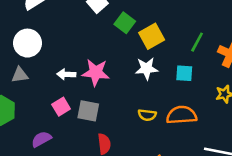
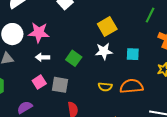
green square: (125, 23) -> (74, 58), moved
green line: (197, 42) -> (150, 15), moved
pink star: (96, 72) -> (39, 33), moved

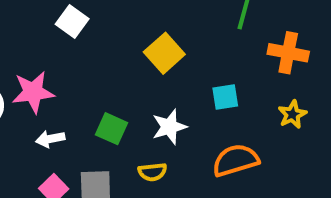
white star: (104, 51) -> (169, 127), moved
yellow semicircle: (105, 87) -> (152, 172), moved

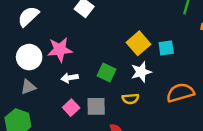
yellow square: (164, 53) -> (138, 43), moved
cyan square: (225, 97) -> (166, 48), moved

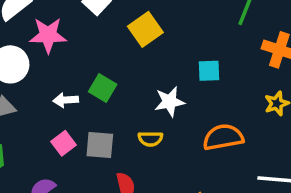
yellow square: (138, 43) -> (145, 29), moved
pink star: (60, 50) -> (48, 35), moved
green square: (106, 72) -> (103, 88), moved

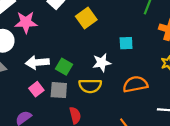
green square: (103, 88) -> (64, 67), moved
white arrow: (66, 100) -> (37, 62), size x1.5
yellow semicircle: (150, 139) -> (90, 86), size x1.5

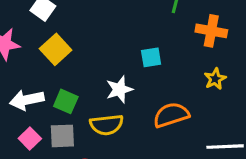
yellow square: (86, 18) -> (56, 49), moved

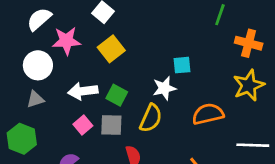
cyan square: (151, 57) -> (182, 65), moved
yellow star: (215, 79) -> (249, 85), size x1.6
yellow semicircle: (107, 125) -> (151, 118), turned -64

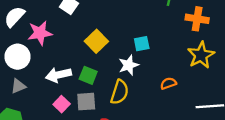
yellow square: (111, 49) -> (96, 41), moved
orange semicircle: (208, 114) -> (168, 83), size x0.6

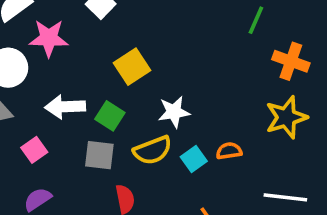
cyan square: (142, 44) -> (194, 159), moved, turned -35
yellow semicircle: (120, 92) -> (153, 150), turned 40
pink square: (62, 104) -> (34, 150), moved

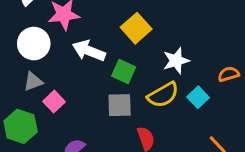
white arrow: (65, 107) -> (89, 51), moved, turned 32
pink square: (34, 150) -> (54, 102), moved
orange semicircle: (229, 151) -> (229, 74), moved

